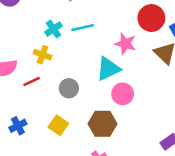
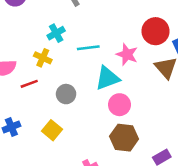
cyan line: (83, 28) -> (88, 48), moved
brown hexagon: (103, 124) -> (124, 138), moved

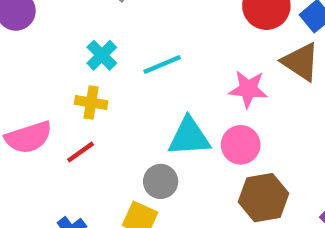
pink star: (127, 55) -> (248, 89), moved
cyan triangle: (107, 78) -> (189, 137), moved, turned 32
gray circle: (66, 94) -> (161, 181), moved

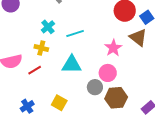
pink star: (248, 89) -> (113, 48), turned 30
cyan triangle: (189, 137) -> (72, 65), moved
gray circle: (161, 181) -> (95, 87), moved

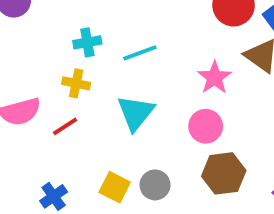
cyan cross: (48, 27) -> (87, 42), turned 32
cyan triangle: (72, 65) -> (136, 113), turned -50
gray circle: (95, 87) -> (155, 185), moved

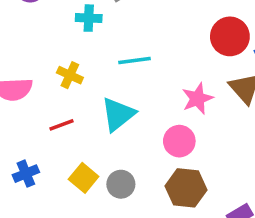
cyan cross: (87, 42) -> (89, 18), moved
red line: (65, 126) -> (62, 125), moved

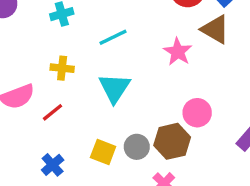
red line: (62, 125) -> (53, 112), moved
pink circle: (179, 141) -> (197, 113), moved
brown hexagon: (186, 188) -> (172, 141), moved

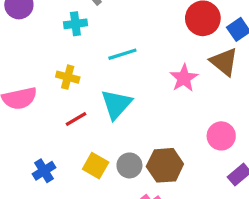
red line: (53, 112) -> (76, 119), moved
pink circle: (197, 113) -> (221, 136), moved

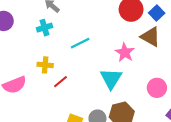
cyan triangle: (116, 104) -> (111, 79), moved
red line: (76, 119) -> (61, 82), moved

